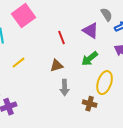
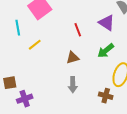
yellow line: (19, 63) -> (35, 45), moved
gray arrow: (65, 88) -> (73, 85), moved

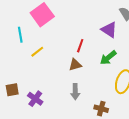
red line: (78, 30) -> (80, 46), moved, turned 40
brown cross: (106, 96) -> (101, 109), moved
purple cross: (25, 99) -> (35, 99), moved, turned -35

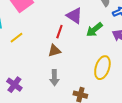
purple triangle: (109, 30) -> (74, 16), moved
green arrow: (108, 58) -> (94, 30), moved

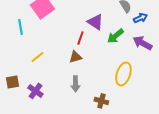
yellow line: (16, 38) -> (37, 57), moved

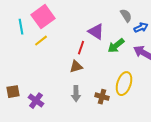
cyan line: (20, 27) -> (21, 27), moved
yellow line: (37, 57) -> (41, 41), moved
brown cross: (101, 101) -> (102, 97), moved

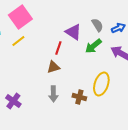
gray semicircle: (126, 16) -> (97, 25), moved

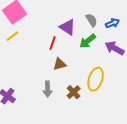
brown triangle: (53, 67) -> (60, 64), moved
brown cross: (79, 97) -> (74, 92), turned 32

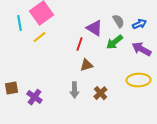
yellow ellipse: (96, 79) -> (138, 80), moved, turned 70

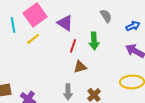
gray semicircle: (118, 21) -> (106, 16), moved
purple triangle: (94, 28) -> (65, 23), moved
green arrow: (114, 42) -> (94, 41), moved, turned -54

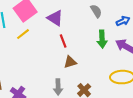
green arrow: (94, 41) -> (102, 39), moved
red line: (73, 46) -> (63, 41), turned -40

